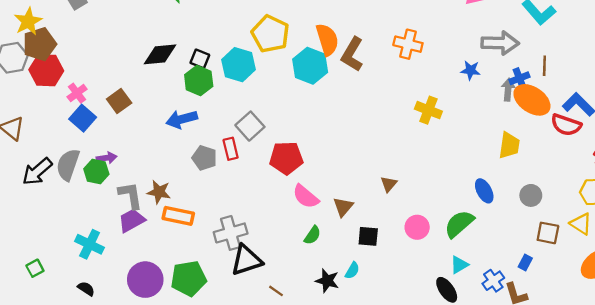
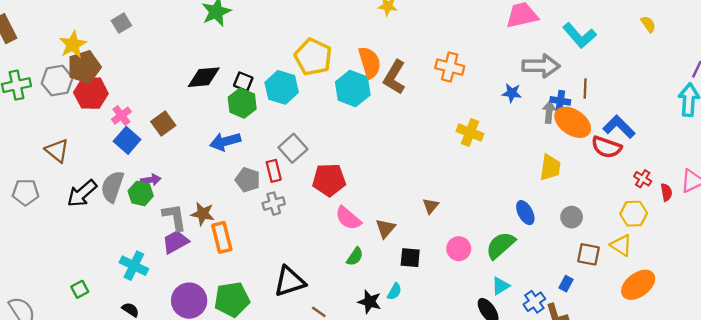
blue cross: (519, 78) -> (560, 101), turned 30
orange rectangle: (178, 216) -> (222, 237), turned 64
gray cross: (231, 233) -> (274, 204), moved, size x0.7

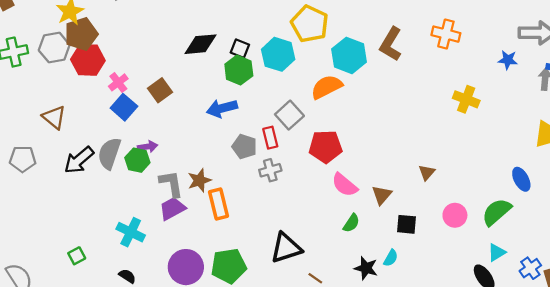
orange semicircle: (370, 63) -> (327, 87), moved, turned -100
brown star: (203, 214) -> (199, 180), turned -30

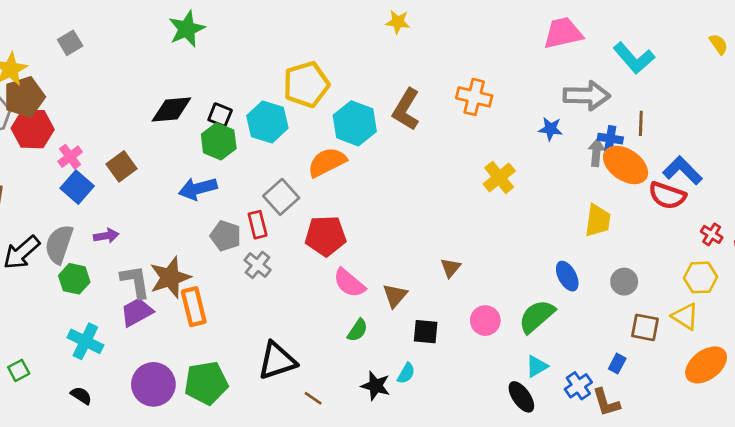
yellow pentagon: (310, 24) -> (306, 84), turned 30
yellow cross: (466, 99) -> (499, 177), turned 30
green hexagon: (137, 160) -> (74, 279), moved
gray cross: (270, 170) -> (258, 265), turned -35
brown star: (199, 180) -> (170, 277), size x1.4

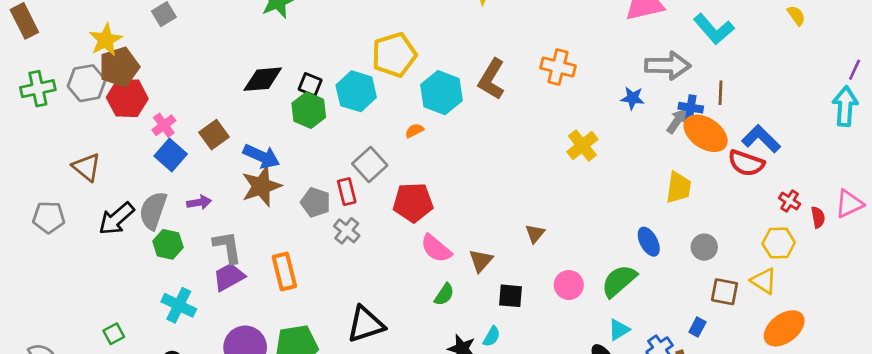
gray arrow: (596, 152) -> (677, 121), turned 30
orange semicircle: (327, 162) -> (414, 131), size x0.5
blue arrow: (198, 189) -> (261, 156), moved, turned -141
brown star: (170, 277) -> (261, 186), moved

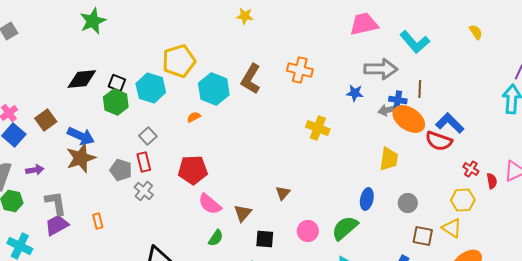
gray arrow: (677, 121) -> (388, 110), turned -138
yellow cross: (582, 145) -> (318, 128), turned -30
gray square: (370, 164) -> (148, 136), moved, size x0.7
blue ellipse: (649, 242) -> (367, 199), turned 40
orange rectangle: (284, 271) -> (98, 221), size x0.6

